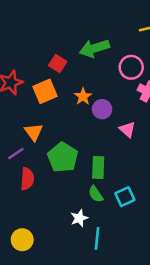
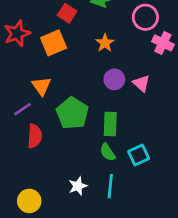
orange star: (83, 96) -> (105, 43), moved
purple circle: (102, 109) -> (114, 79), moved
white star: (79, 218) -> (78, 186), moved
cyan line: (97, 238) -> (110, 186), moved

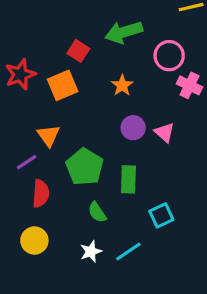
green semicircle: (108, 152) -> (97, 212), moved
cyan line: (110, 186) -> (128, 251), turned 50
yellow circle: (29, 201) -> (34, 240), moved

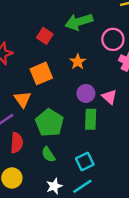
orange square: (63, 85) -> (41, 73), moved
green rectangle: (128, 179) -> (91, 119), moved
green semicircle: (97, 212) -> (48, 154), moved
cyan square: (161, 215) -> (85, 162), moved

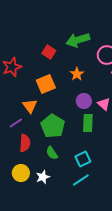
white star: (54, 186) -> (43, 177), moved

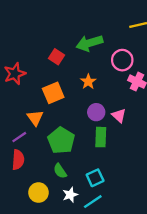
red semicircle: (25, 143) -> (18, 160), moved
yellow circle: (21, 173) -> (38, 193), moved
white star: (43, 177) -> (70, 195), moved

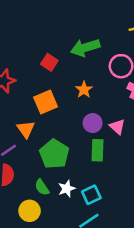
green semicircle: (60, 171) -> (42, 187), moved
white star: (70, 195) -> (67, 189), moved

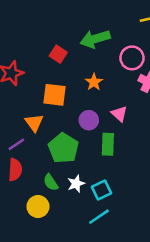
orange square: (46, 102) -> (55, 95), turned 30
purple circle: (93, 123) -> (89, 120), moved
pink triangle: (117, 127) -> (119, 114), moved

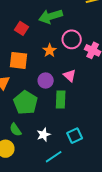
pink circle: (132, 58) -> (72, 39), moved
white star: (76, 184) -> (44, 135), moved
cyan square: (101, 190) -> (75, 136), moved

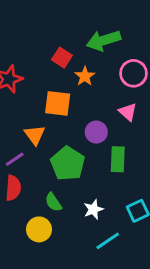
orange star: (50, 50) -> (85, 76), moved
pink triangle: (70, 75) -> (128, 112), moved

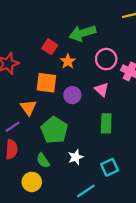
purple circle: (96, 132) -> (72, 95), moved
green rectangle: (118, 159) -> (106, 123), moved
white star: (93, 209) -> (76, 157), moved

